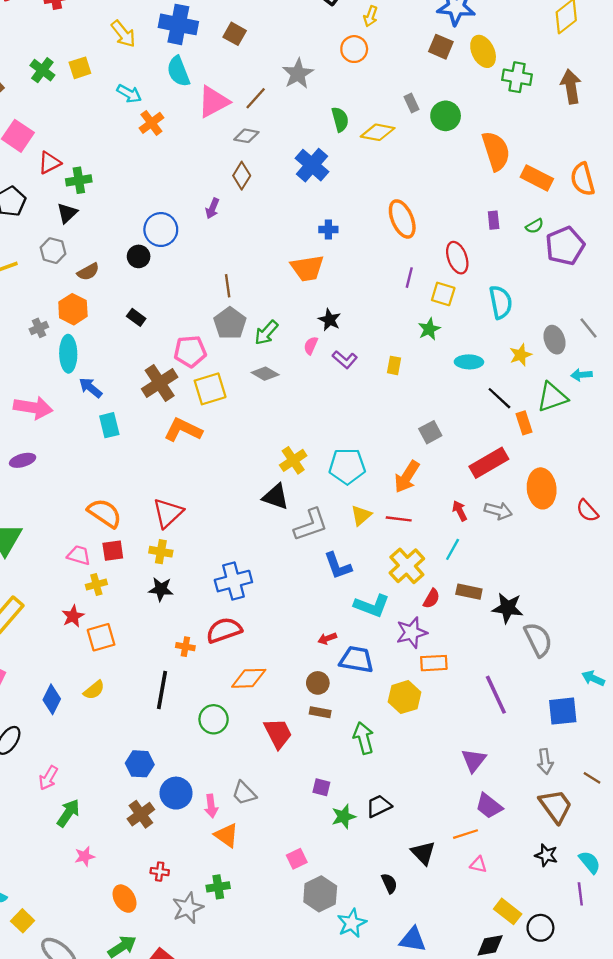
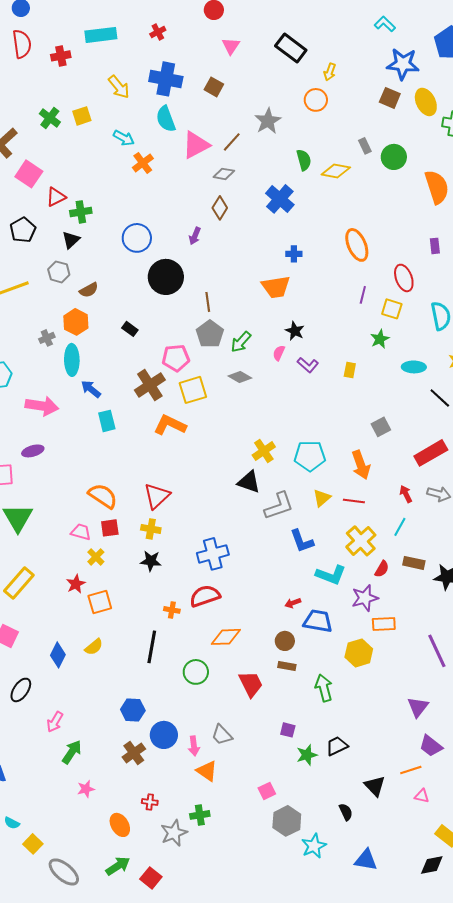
blue circle: (161, 230) -> (137, 238), moved
black circle: (139, 256) -> (166, 277), moved, size x1.8
orange arrow: (407, 477) -> (361, 465), turned -52
yellow cross: (96, 585) -> (96, 557), turned -30

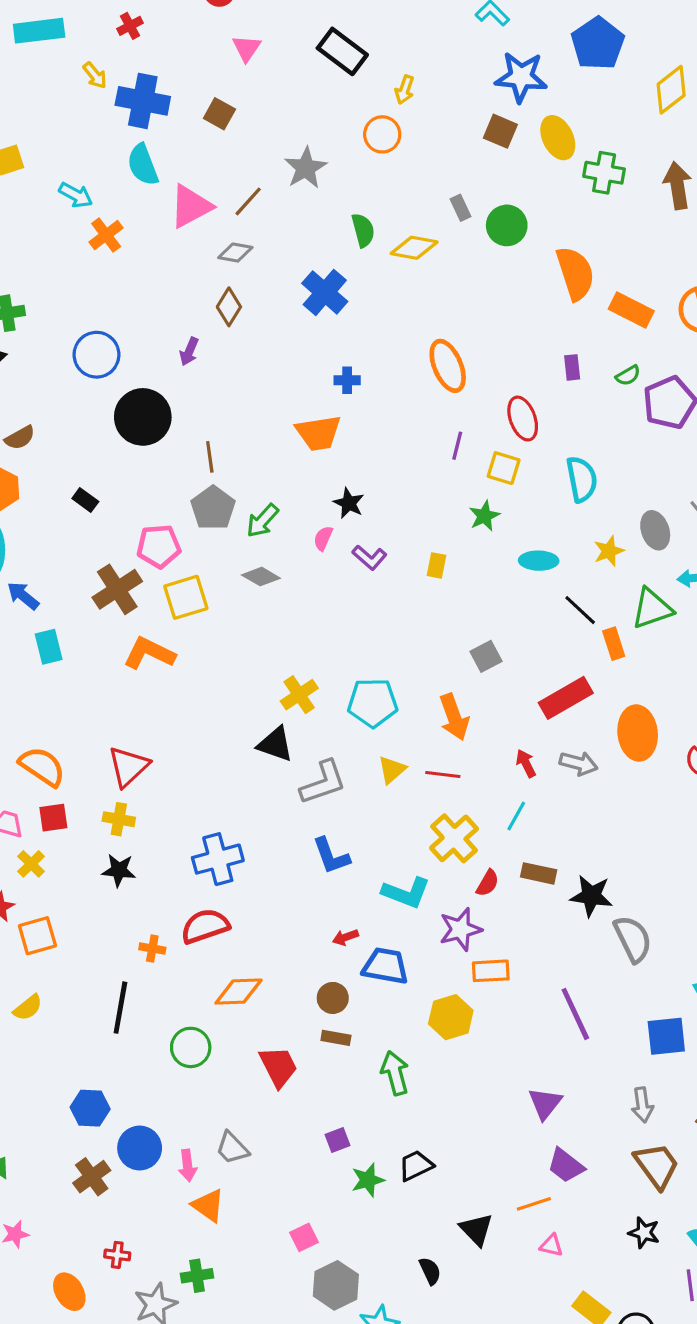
yellow arrow: (119, 87) -> (95, 75), moved, size x0.7
blue L-shape: (302, 541) -> (331, 856), moved
purple square: (288, 730) -> (338, 1140), turned -35

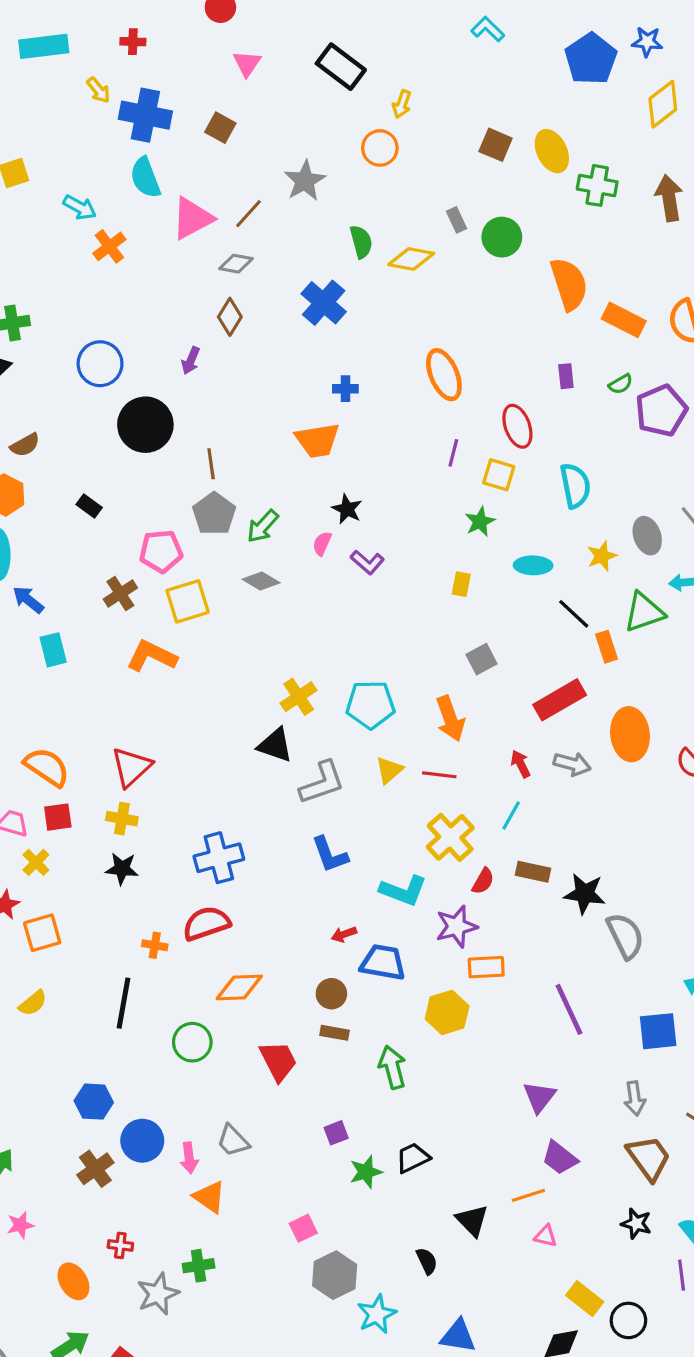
red cross: (130, 26) -> (133, 42), turned 30
blue star: (521, 77) -> (647, 42), moved, size x0.6
yellow rectangle: (436, 565) -> (461, 584), moved
brown cross: (117, 589) -> (120, 594), size x0.7

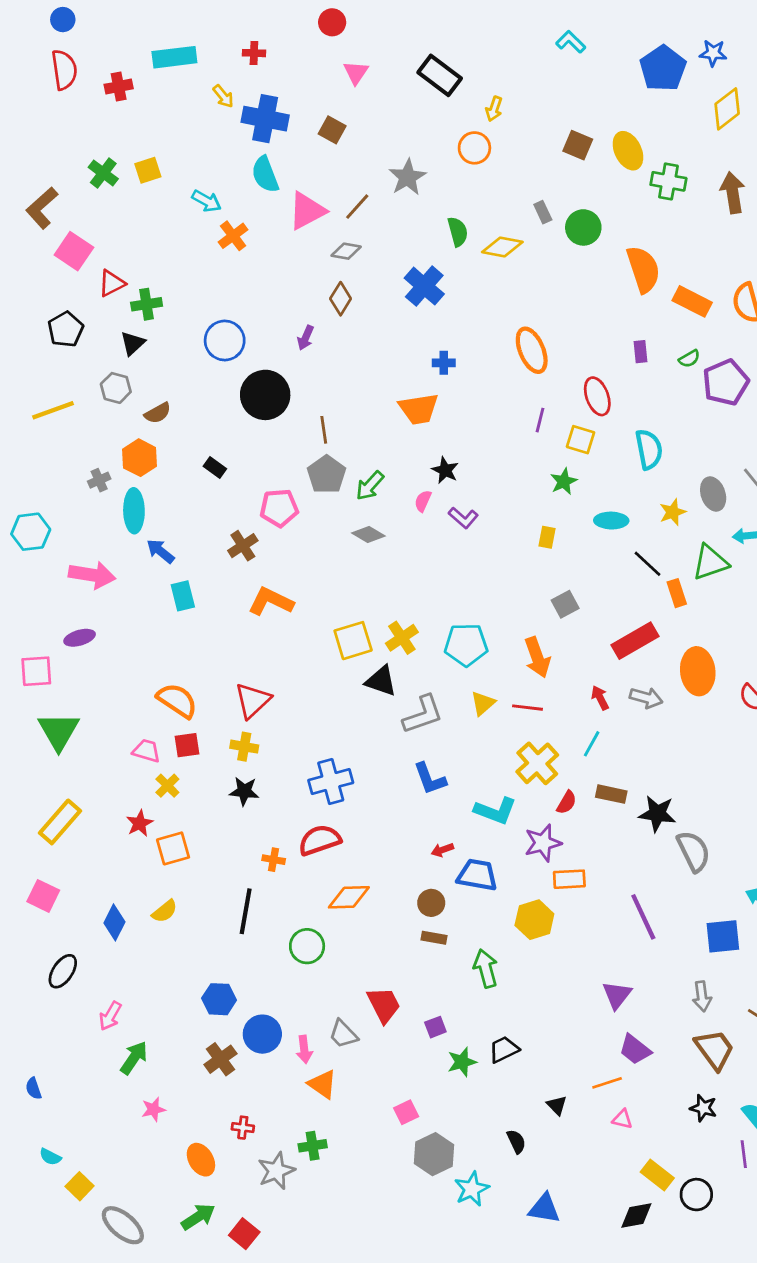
yellow square: (188, 601) -> (353, 641), moved
red trapezoid: (278, 1061) -> (384, 1005), moved
black triangle: (472, 1220) -> (557, 1105), size x0.7

